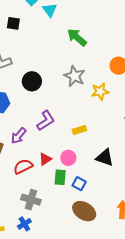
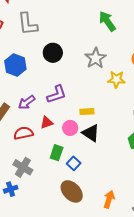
pink circle: (68, 158) -> (70, 128), moved
black triangle: (105, 158) -> (91, 133), moved
red triangle: (45, 159) -> (47, 122), moved

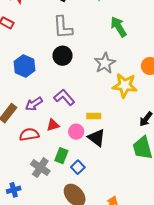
gray L-shape: (28, 24) -> (63, 27), moved
yellow star: (116, 79) -> (125, 85), size x1.4
purple L-shape: (57, 94) -> (64, 97), turned -115
gray cross: (23, 167) -> (40, 168), moved

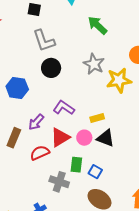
red triangle: (53, 125) -> (60, 137), size x1.5

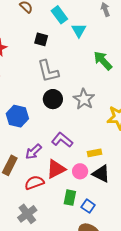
gray star: (94, 64) -> (84, 99), moved
gray cross: (59, 182) -> (27, 214), moved, turned 30

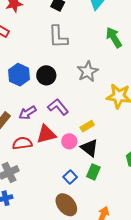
black circle: (53, 99) -> (46, 75), moved
yellow rectangle: (95, 153) -> (87, 126), turned -32
green rectangle: (70, 198) -> (93, 172), moved

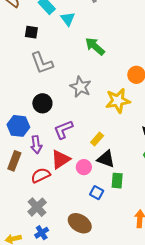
blue hexagon: (19, 75) -> (18, 126), moved
purple L-shape: (58, 107) -> (63, 130), turned -55
purple arrow: (28, 113) -> (36, 145), turned -48
pink circle: (69, 141) -> (84, 167), moved
brown ellipse: (66, 205) -> (80, 223), moved

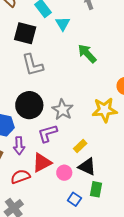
black square: (31, 32) -> (25, 33), size x1.6
gray star: (81, 87) -> (63, 110), moved
black circle: (42, 103) -> (29, 105), size x1.4

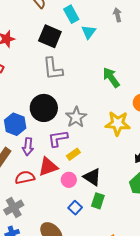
green arrow: (87, 54) -> (111, 78), moved
yellow rectangle: (80, 146) -> (73, 154), moved

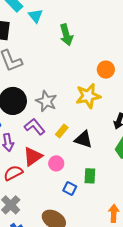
green arrow: (111, 78) -> (66, 35), moved, turned -145
purple L-shape: (58, 139) -> (35, 127), turned 75
yellow rectangle: (73, 154) -> (62, 131), moved
black triangle: (92, 177) -> (83, 139), moved

